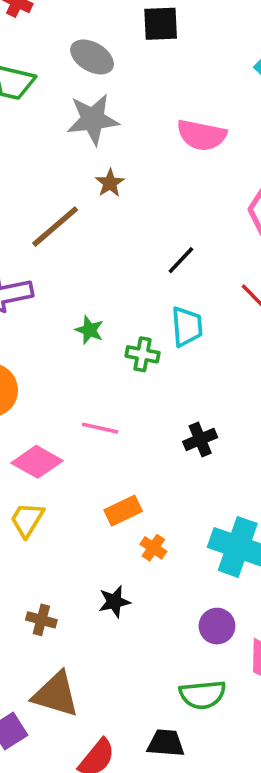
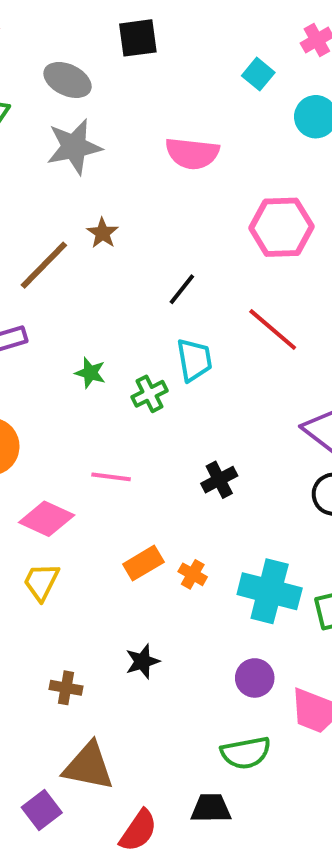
brown star: (110, 183) -> (103, 233), moved
green cross: (143, 354) -> (149, 394), turned -32
orange cross: (153, 548) -> (193, 574), moved

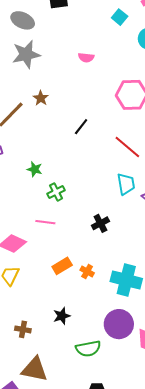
pink semicircle: (192, 153) -> (86, 58), size x0.6
cyan trapezoid: (194, 360) -> (126, 184), moved
green cross: (149, 394) -> (56, 192), moved
purple circle: (255, 678) -> (119, 324), size x1.5
green semicircle: (246, 753) -> (88, 349), moved

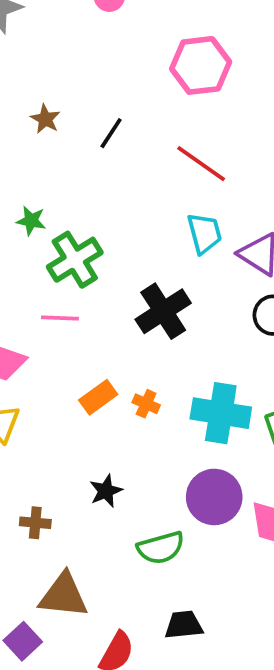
brown star: (41, 98) -> (45, 119), moved
green cross: (56, 192) -> (75, 260), size x1.6
black cross: (100, 223) -> (163, 311), size x1.6

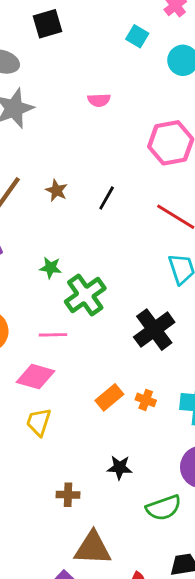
pink line: (60, 318) -> (53, 335), moved
black star: (106, 491) -> (120, 468), turned 30

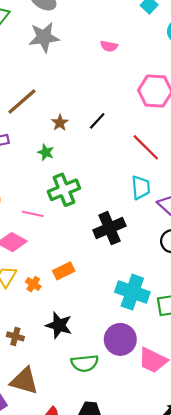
brown star: (56, 190) -> (60, 123), moved
green star: (51, 268) -> (46, 152), moved
orange cross: (146, 400) -> (33, 284), moved
black star: (120, 468) -> (59, 325), size x1.4

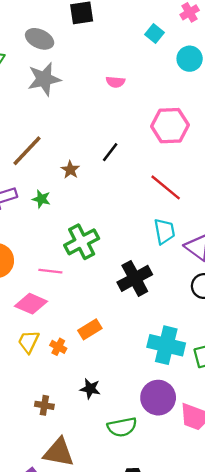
black line: (97, 121) -> (110, 152), moved
green star: (46, 152) -> (41, 199), moved
black star: (59, 325) -> (90, 389), size x0.7

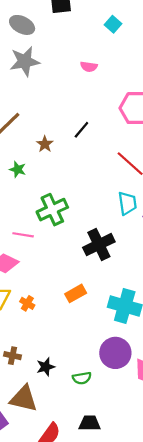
cyan square: (154, 33) -> (113, 24), moved
orange rectangle: (90, 329) -> (76, 293), moved
black star: (90, 389) -> (46, 367), moved, turned -30
green semicircle: (122, 427) -> (82, 378), size x0.7

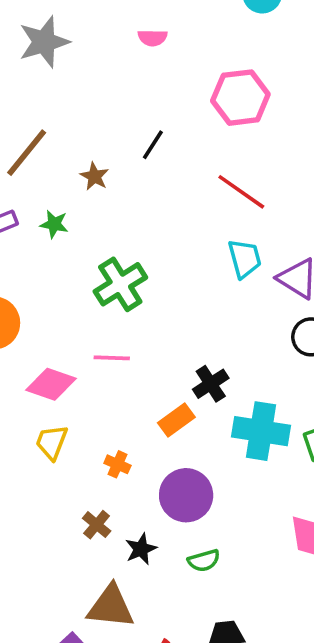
pink line: (23, 235) -> (112, 358), moved
black cross: (99, 245) -> (211, 384), moved, size x0.7
orange cross: (27, 303) -> (117, 464), moved
purple circle: (115, 353) -> (186, 495), moved
brown cross: (13, 356) -> (97, 525), moved, turned 35

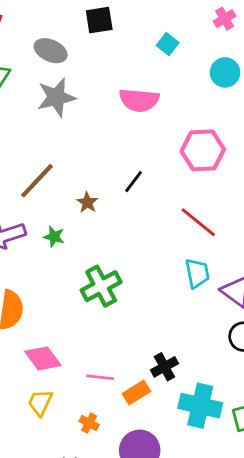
pink semicircle: (153, 38) -> (139, 100), size x1.8
pink line: (112, 358) -> (100, 377), moved
pink diamond: (51, 384) -> (43, 358), turned 30

